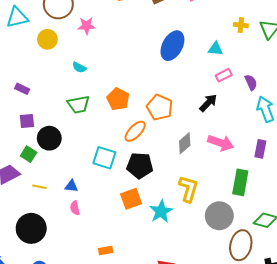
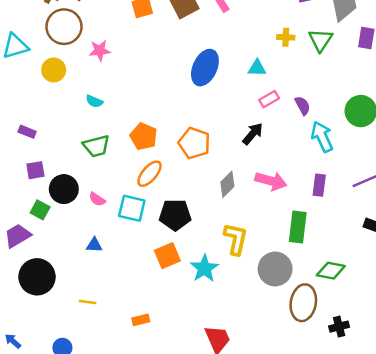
orange ellipse: (135, 131) -> (149, 174), moved
yellow line: (39, 187) -> (88, 302), moved
pink semicircle: (75, 208) -> (97, 199), moved, turned -40
black circle: (31, 228) -> (37, 277), moved

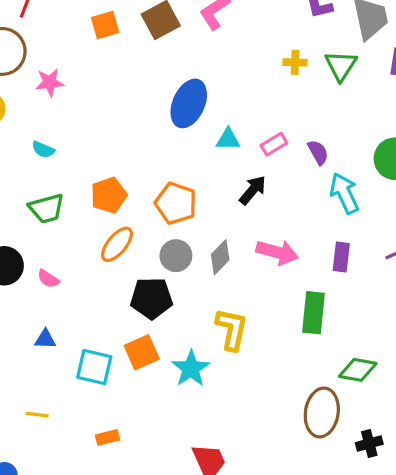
cyan triangle: (257, 68) -> (228, 139), moved
orange pentagon: (144, 136) -> (109, 195), turned 30
cyan square: (132, 208) -> (94, 367), moved
gray circle: (275, 269) -> (176, 256), moved, size x0.7

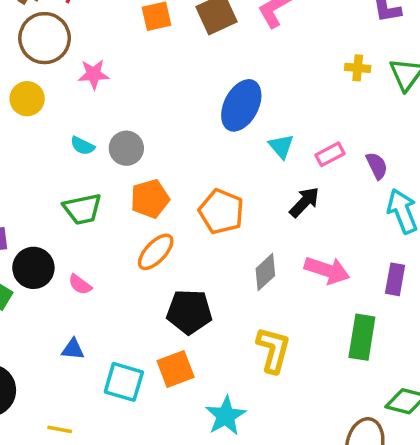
cyan triangle: (228, 139) -> (281, 146), turned 45
gray circle: (176, 256) -> (126, 148), moved
cyan star: (191, 369) -> (226, 416), moved

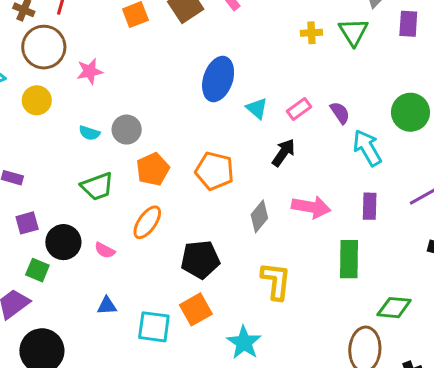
orange ellipse: (156, 252) -> (147, 222), moved

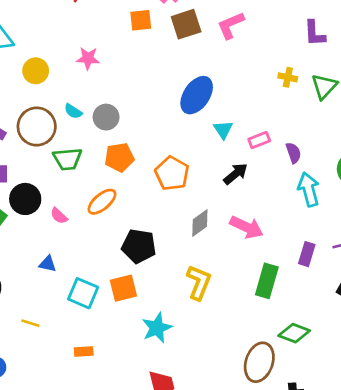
brown circle: (44, 47) -> (37, 127), moved
purple rectangle: (370, 206) -> (307, 254), moved

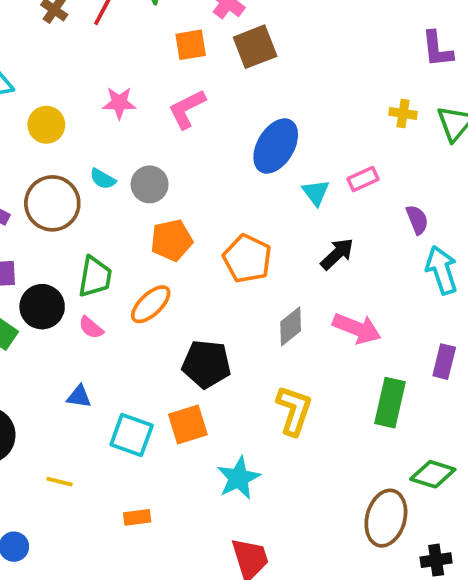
pink L-shape: (231, 25) -> (187, 109), moved
pink rectangle: (259, 140) -> (363, 179), moved
green trapezoid: (67, 159) -> (95, 277), moved, turned -72

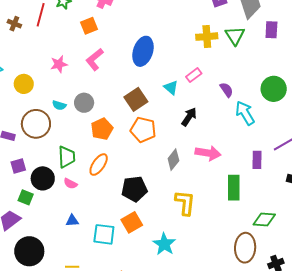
brown square: (255, 47) -> (136, 99), moved
yellow cross: (403, 113) -> (207, 37), size x1.5
blue ellipse: (276, 146) -> (143, 51), moved

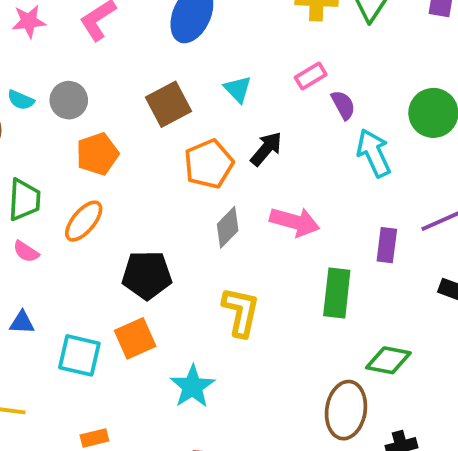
pink rectangle: (194, 75) -> (311, 76), moved
orange pentagon: (143, 130) -> (209, 164), moved, turned 30

